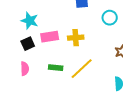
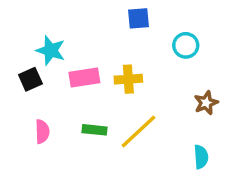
black square: (28, 44) -> (30, 79), moved

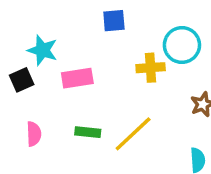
blue square: (138, 18) -> (114, 21), moved
cyan circle: (186, 45) -> (182, 45), size x1.4
yellow cross: (128, 79) -> (151, 68), moved

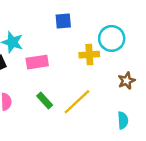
green rectangle: (88, 132) -> (45, 101), turned 42

